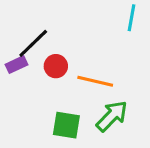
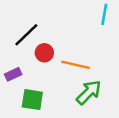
purple rectangle: (17, 65) -> (13, 74), moved
green square: (66, 125) -> (32, 100), moved

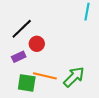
orange line: (75, 65) -> (45, 76), moved
purple rectangle: (13, 74) -> (19, 57), moved

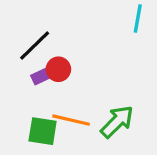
purple rectangle: (19, 57) -> (43, 76), moved

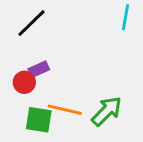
black line: (35, 45) -> (32, 23), moved
red circle: (58, 69) -> (24, 82), moved

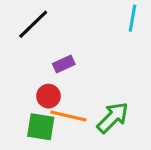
purple rectangle: (39, 69) -> (64, 64), moved
red circle: (24, 82) -> (48, 96), moved

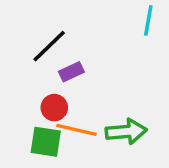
black line: (33, 24) -> (49, 46), moved
green arrow: (113, 117) -> (126, 132), turned 40

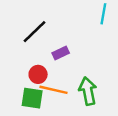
purple rectangle: (71, 72) -> (61, 53), moved
green arrow: (126, 132) -> (88, 91), turned -96

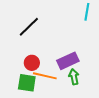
purple rectangle: (61, 53) -> (68, 61), moved, size x1.5
green arrow: (88, 91) -> (74, 77), size x0.7

